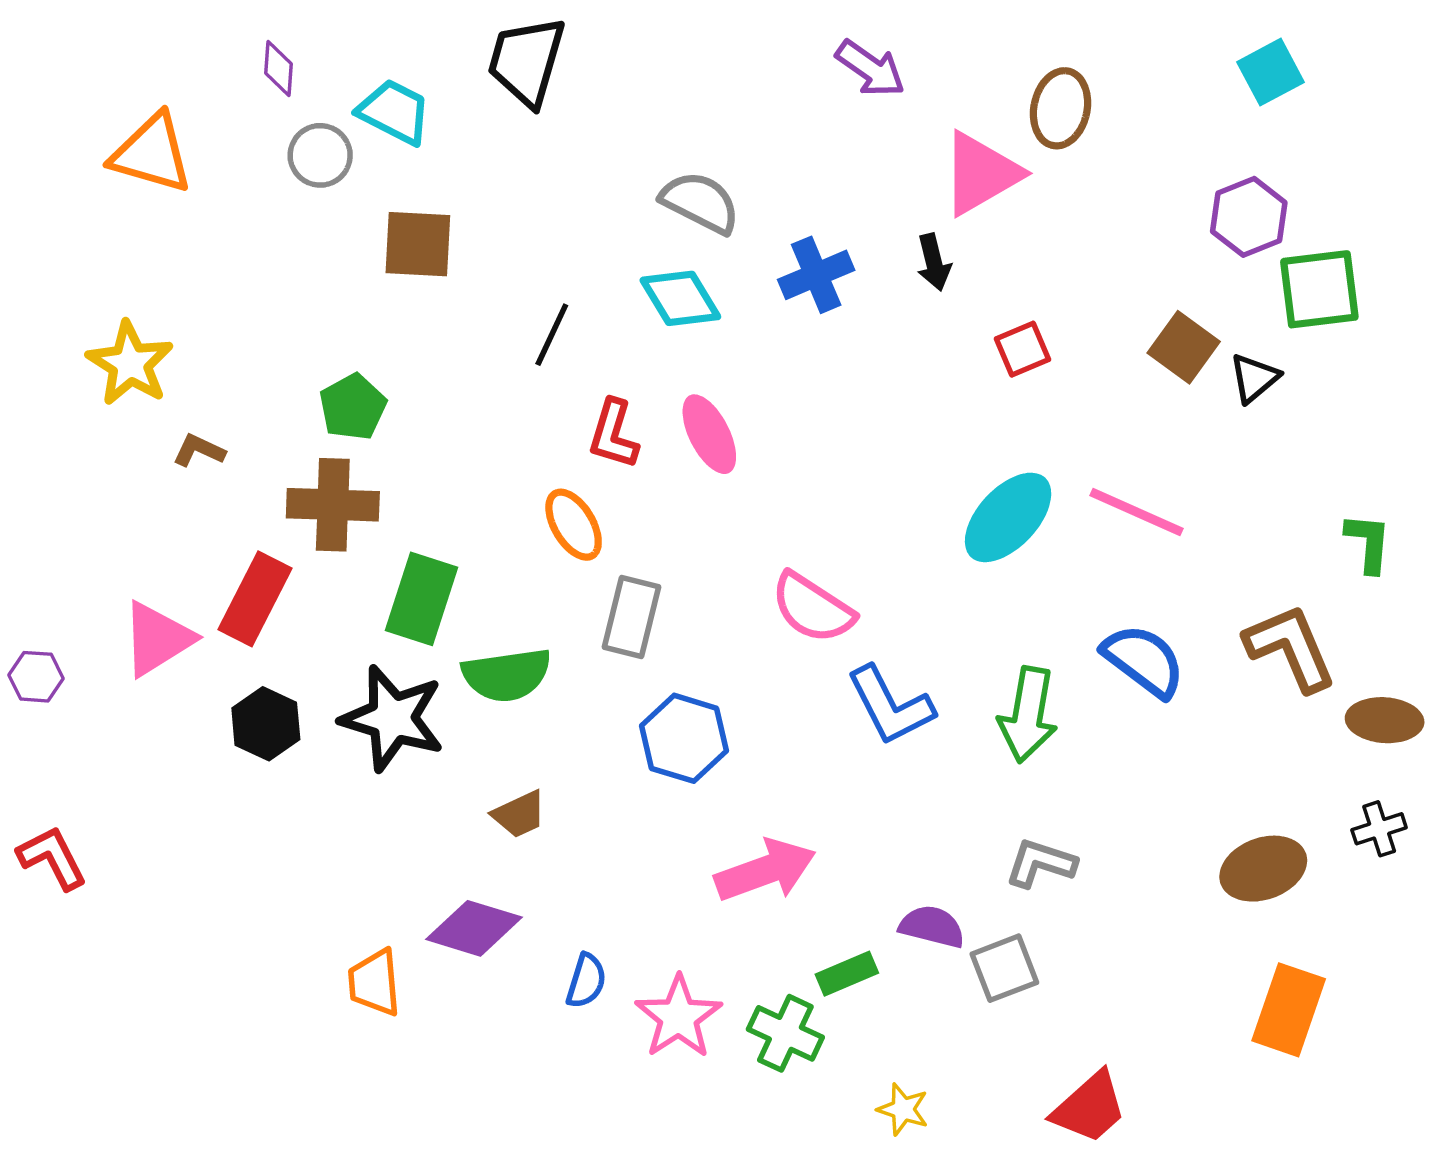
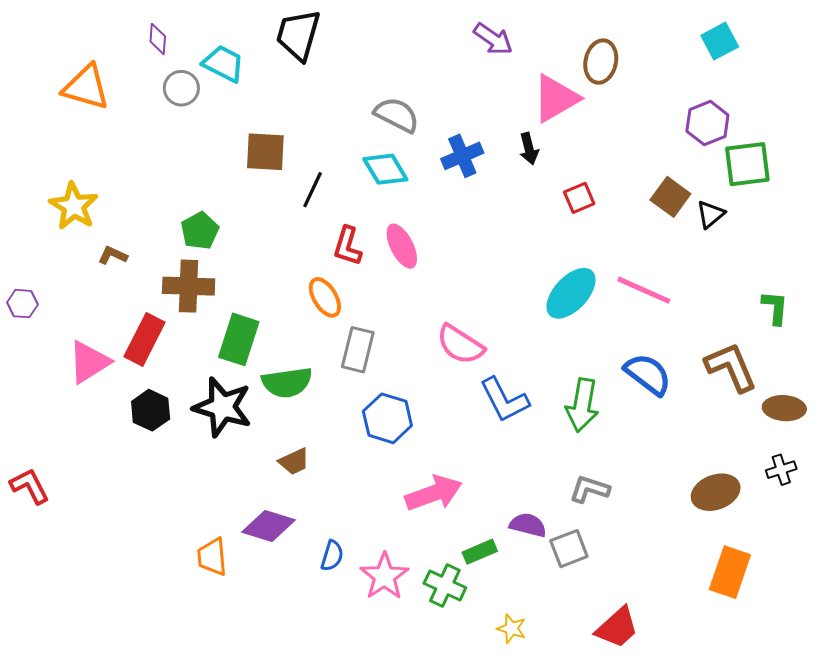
brown square: (418, 244) -> (265, 152), moved
purple hexagon: (36, 677) -> (22, 304), moved

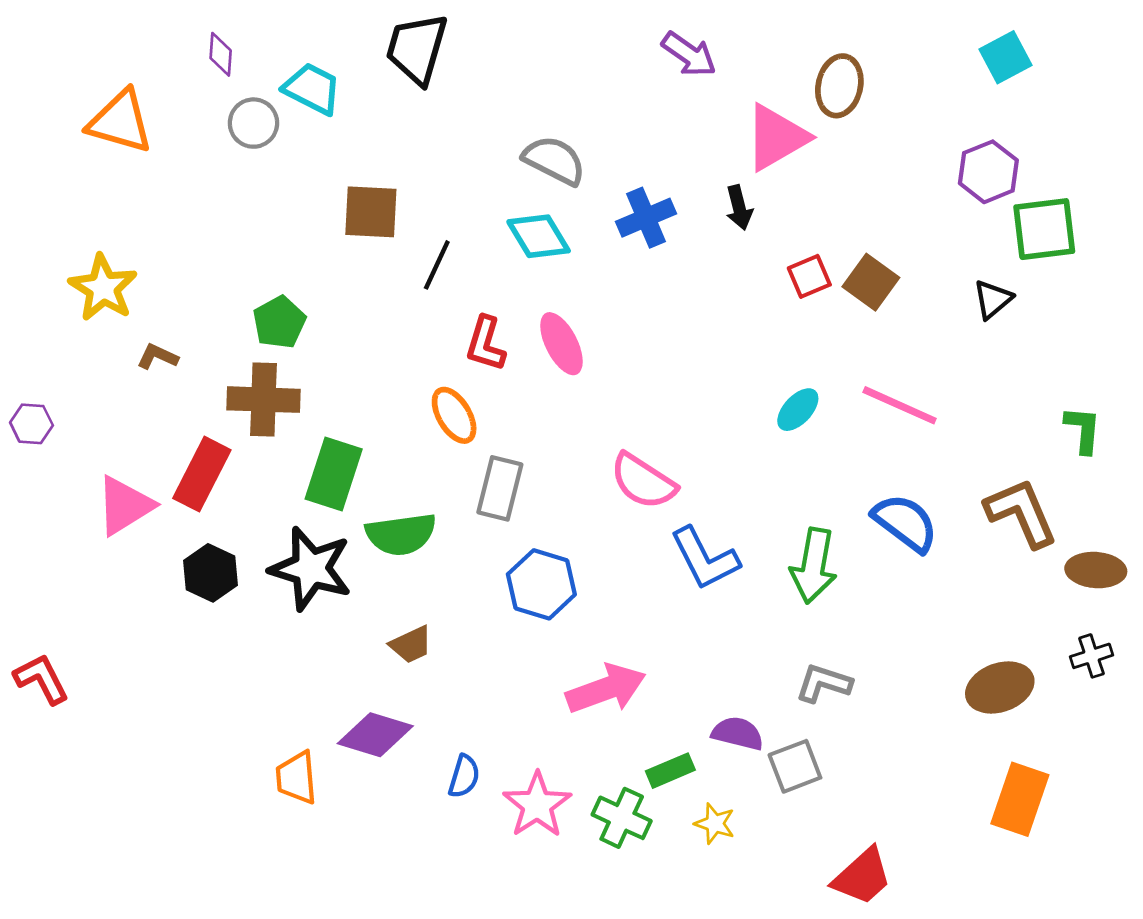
brown square: (670, 197) -> (871, 282), moved
cyan ellipse: (571, 293) -> (798, 410), size x0.6
yellow star: (512, 629) -> (715, 824), moved

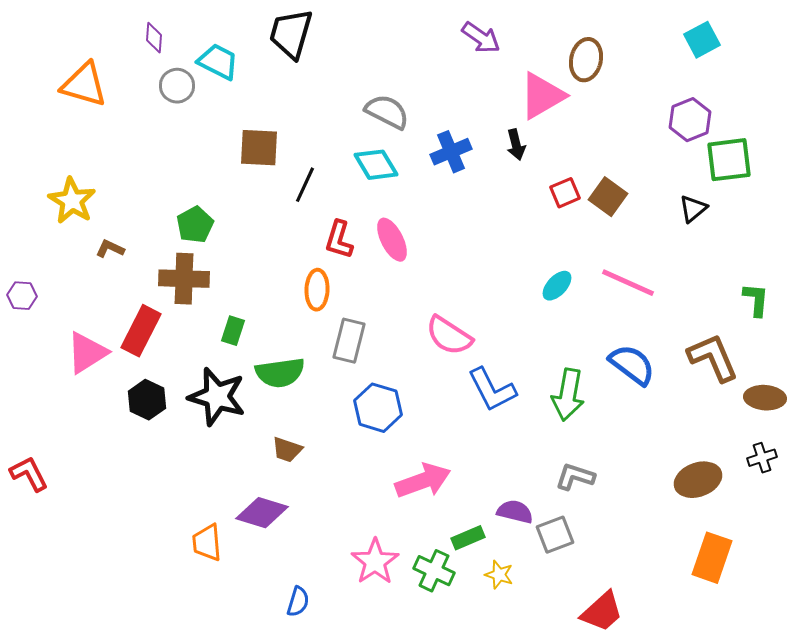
orange ellipse: (454, 415) -> (317, 290), turned 33
green rectangle: (334, 474) -> (233, 331), size x0.6
brown trapezoid: (411, 645) -> (287, 450), turned 44
blue semicircle: (464, 776) -> (298, 602), moved

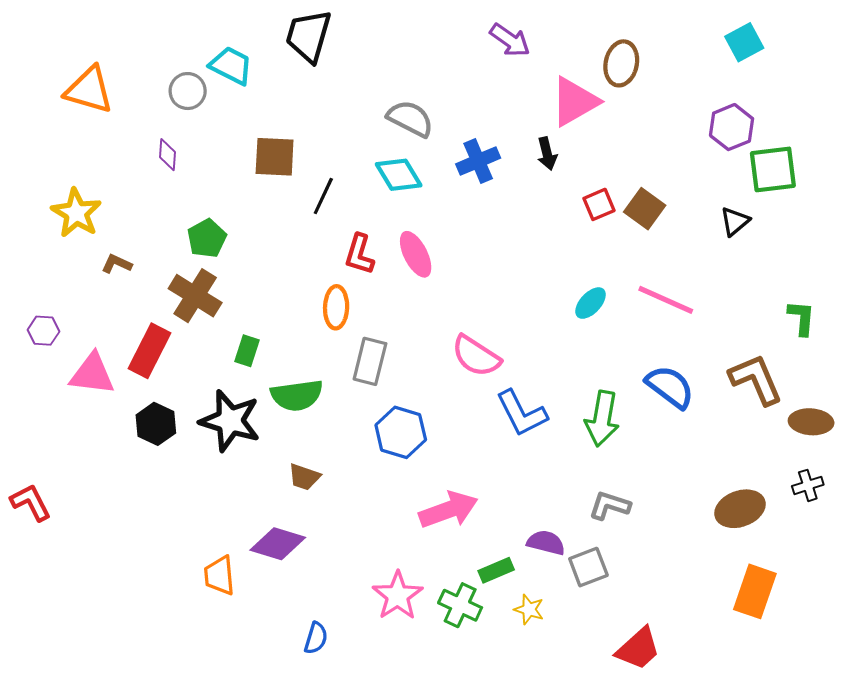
purple diamond: (154, 38) -> (167, 155), moved
brown cross: (184, 279) -> (195, 296), turned 30
purple hexagon: (22, 296) -> (43, 331), moved
pink triangle: (87, 353) -> (92, 374), turned 39

